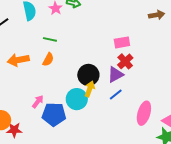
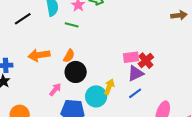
green line: (50, 39) -> (72, 25), moved
pink rectangle: (122, 42) -> (131, 57), moved
black circle: (88, 75) -> (76, 72), moved
pink arrow: (38, 102) -> (55, 90), moved

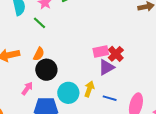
green line: (72, 25) -> (40, 23), turned 32
yellow arrow: (109, 87) -> (89, 89), moved
blue line: (135, 93) -> (110, 98), moved, turned 56

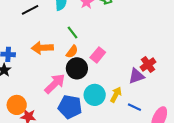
green line: (40, 23) -> (72, 33), moved
pink rectangle: (101, 51) -> (98, 55), moved, turned -49
pink arrow: (27, 88) -> (55, 84), size x1.6

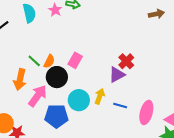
green line: (72, 33) -> (34, 61), moved
orange arrow: (42, 48) -> (20, 80), moved, turned -65

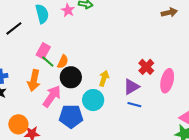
pink rectangle: (75, 60) -> (43, 51), moved
red cross: (126, 61) -> (146, 67), moved
purple triangle: (117, 75) -> (131, 87), moved
yellow arrow: (100, 96) -> (104, 78), moved
pink ellipse: (146, 112) -> (167, 81), moved

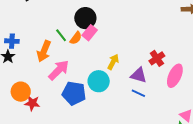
pink rectangle: (43, 51) -> (90, 33), moved
black circle: (71, 77) -> (85, 18), moved
purple triangle: (131, 87) -> (139, 75), turned 36

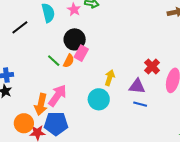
orange arrow: (44, 51) -> (41, 104), moved
blue pentagon: (74, 93) -> (56, 124), moved

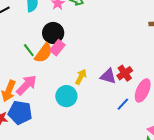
orange semicircle: (69, 61) -> (44, 53), size x1.5
purple triangle: (137, 86) -> (108, 76), moved
blue line: (140, 104) -> (123, 104), moved, turned -72

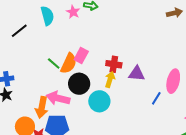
black circle: (53, 33) -> (79, 84), moved
red cross: (125, 73) -> (114, 64), moved, turned -35
pink arrow: (26, 85) -> (58, 98), turned -110

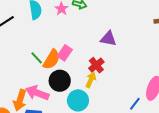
red cross: (114, 64) -> (96, 65), turned 35
purple triangle: (137, 74) -> (108, 39), moved

